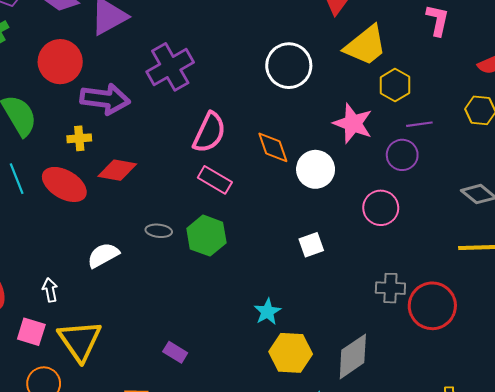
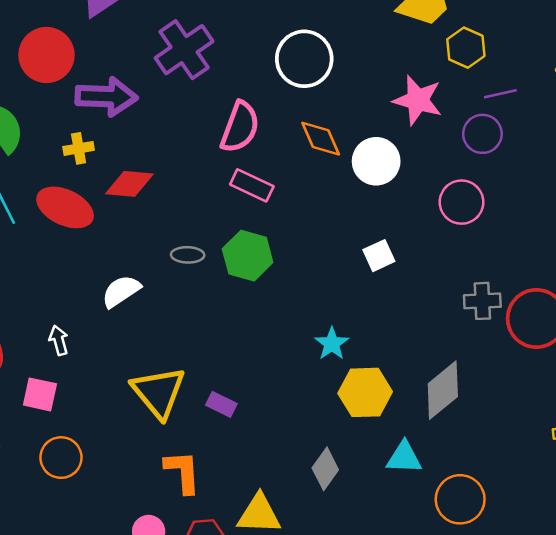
white circle: (289, 66) -> (304, 59), moved
yellow triangle: (80, 341) -> (159, 392), moved

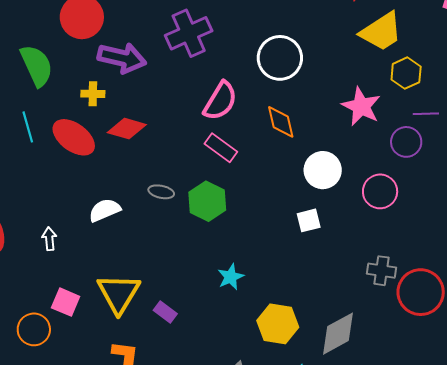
white circle: (376, 161) -> (323, 170), moved
cyan star: (332, 344) -> (231, 277), moved
pink square: (40, 394) -> (66, 302), moved

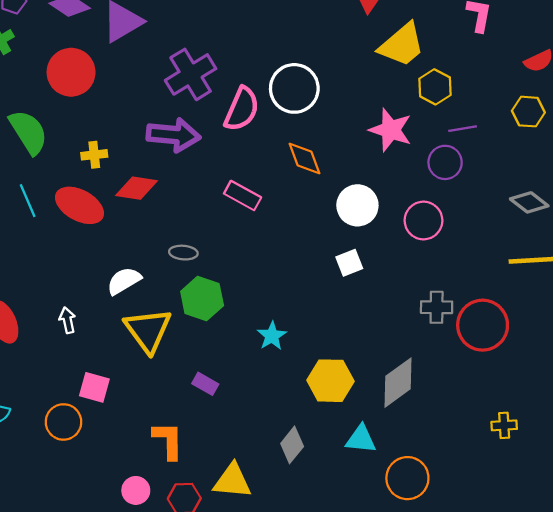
purple arrow: (122, 58) -> (173, 135), moved
pink semicircle: (220, 101) -> (242, 109), moved
green hexagon: (207, 201) -> (202, 298), moved
yellow triangle: (119, 293) -> (148, 330), moved

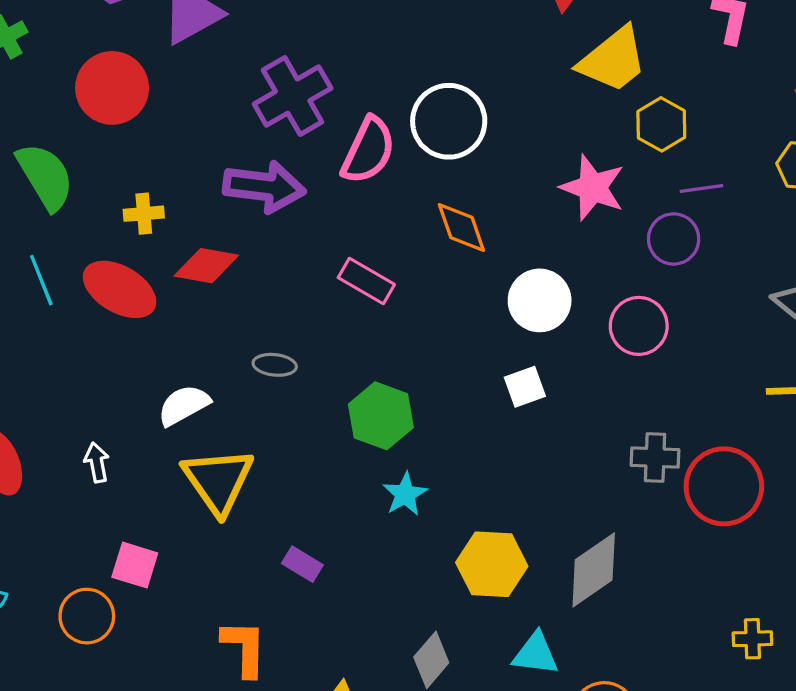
green hexagon: (202, 298) -> (381, 416), moved

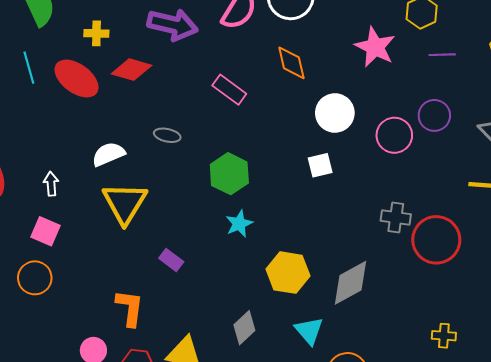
purple circle: (674, 239) -> (434, 115), moved
pink square: (135, 565) -> (45, 231), moved
cyan triangle: (535, 654) -> (309, 331), turned 36

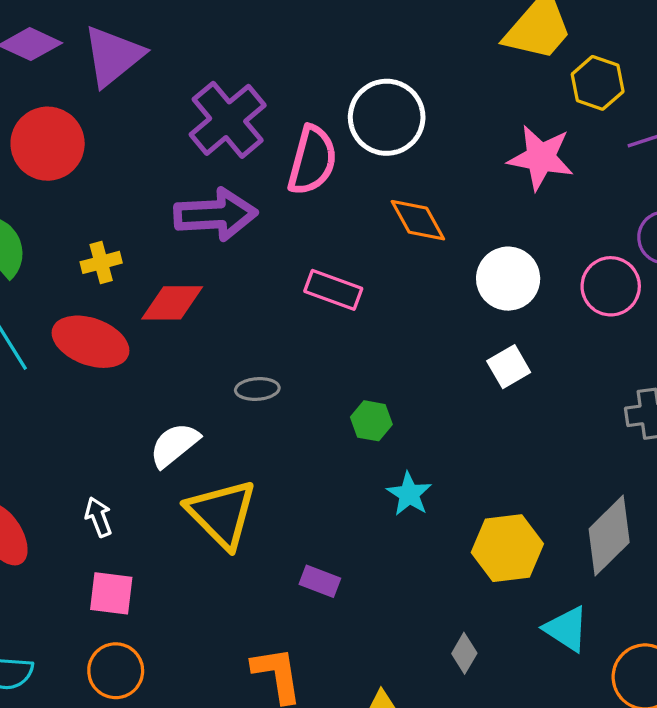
green hexagon: (229, 174) -> (371, 421), size x0.6
gray diamond: (244, 328) -> (464, 653), size x0.7

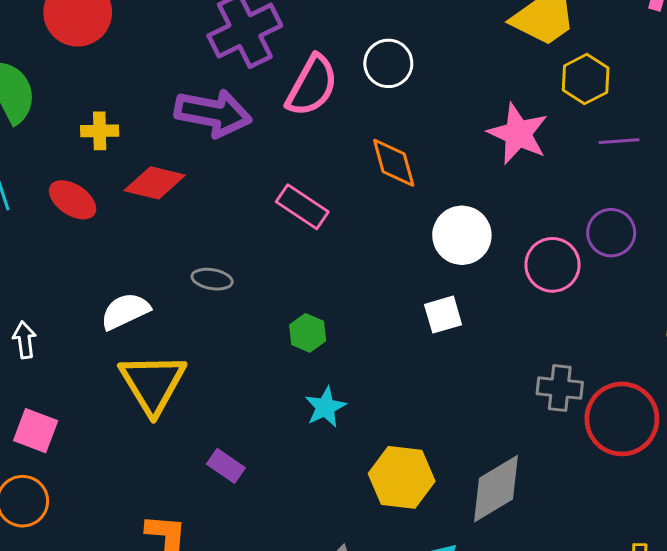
white circle: (387, 117) -> (388, 63), size x0.7
red ellipse: (91, 342) -> (73, 200), size x0.7
white arrow: (98, 517) -> (25, 340), moved

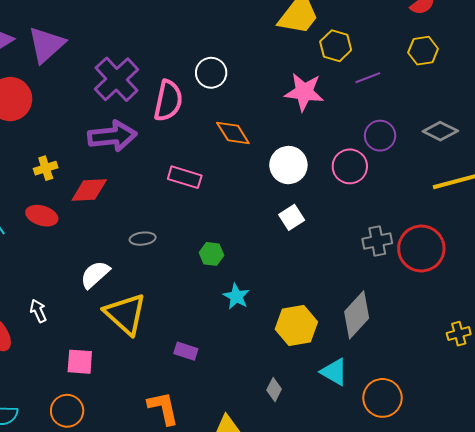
pink square: (36, 431) -> (80, 362), moved

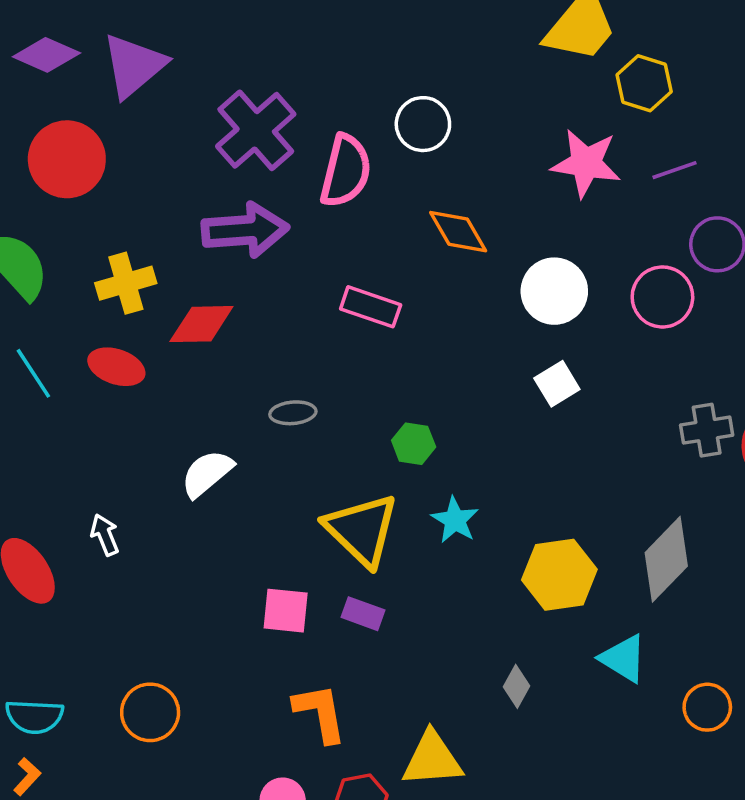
purple line: (368, 78) -> (675, 170), moved
yellow cross: (46, 168) -> (126, 283), size x1.4
yellow triangle: (125, 314) -> (362, 530), moved
pink square: (80, 362) -> (286, 611), moved
orange circle: (382, 398) -> (707, 707), size x0.7

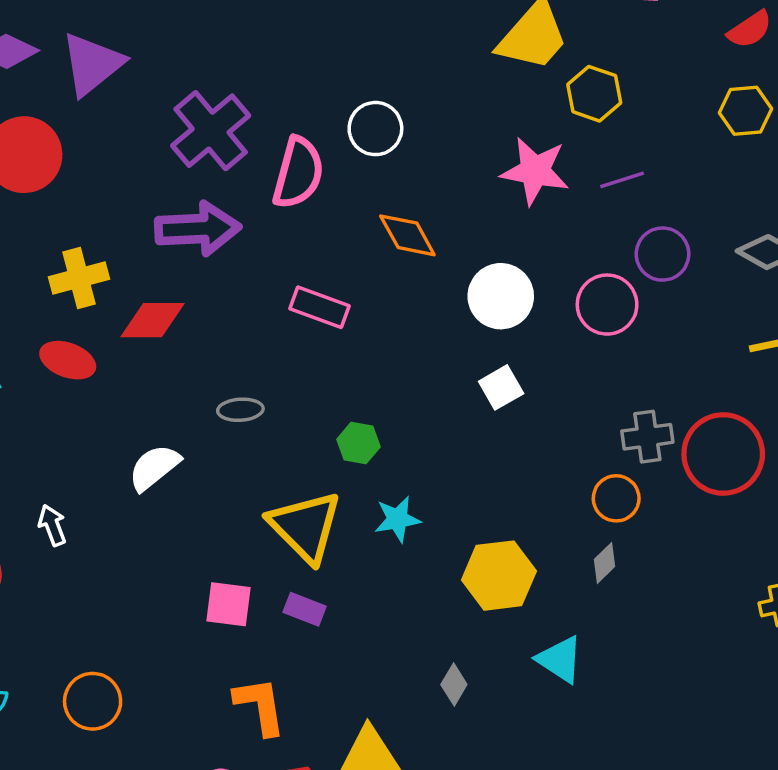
cyan star: (455, 520) -> (397, 519), turned 30
gray diamond: (666, 559) -> (605, 563), size x0.5
orange circle: (707, 707) -> (616, 498), moved

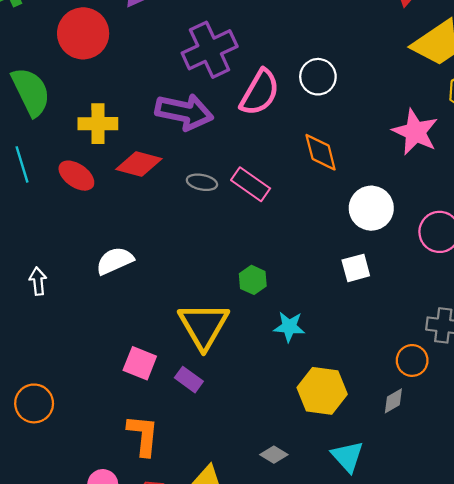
gray ellipse: (240, 410) -> (202, 182), moved
cyan star: (397, 519) -> (289, 327), moved
gray diamond: (454, 684) -> (274, 455), turned 76

